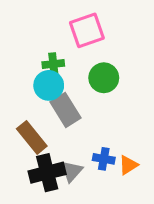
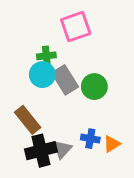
green circle: (104, 78) -> (94, 87), moved
gray rectangle: (66, 110) -> (65, 80), moved

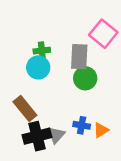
pink square: (76, 27) -> (103, 34), moved, turned -32
gray rectangle: (65, 80) -> (79, 57), moved, turned 35

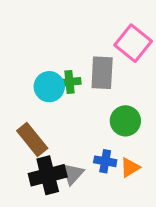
green cross: (42, 51) -> (69, 82), moved
green circle: (85, 78) -> (125, 121), moved

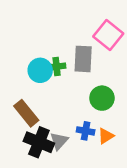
black cross: (48, 175) -> (39, 142), turned 36

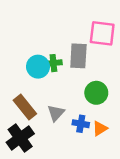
pink square: (108, 35) -> (102, 33), turned -32
gray triangle: (59, 141) -> (56, 113), moved
black cross: (39, 142) -> (20, 138), moved, turned 32

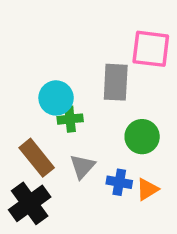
green cross: (53, 63) -> (70, 119), moved

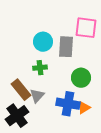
cyan circle: (56, 98) -> (43, 42), moved
gray triangle: (82, 166) -> (37, 96), moved
blue cross: (119, 182) -> (68, 104), size x1.6

